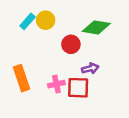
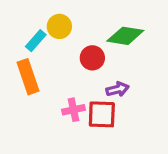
cyan rectangle: (28, 21) -> (36, 41), moved
orange rectangle: (21, 78) -> (28, 77), moved

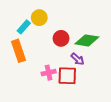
green diamond: (125, 36) -> (87, 40), moved
purple arrow: (117, 89) -> (78, 59), turned 56

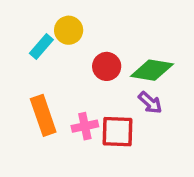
orange rectangle: (19, 51) -> (43, 115), moved
purple arrow: (78, 59) -> (150, 103), moved

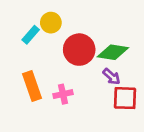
red circle: (107, 66) -> (79, 50), size x1.5
red square: (118, 132) -> (125, 98), moved

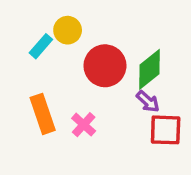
green diamond: (113, 52) -> (150, 69), turned -48
pink cross: (63, 94) -> (84, 125), turned -36

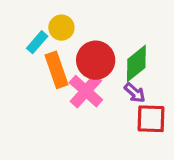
orange rectangle: (43, 114) -> (57, 70), moved
pink cross: (84, 125) -> (86, 91), moved, size x1.5

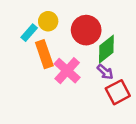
red circle: (96, 60) -> (86, 30), moved
red square: (151, 119) -> (118, 92), turned -30

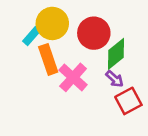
yellow circle: (48, 21) -> (52, 23), size x1.5

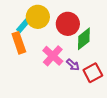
orange rectangle: (48, 59) -> (19, 43), moved
purple arrow: (115, 79) -> (73, 65), moved

